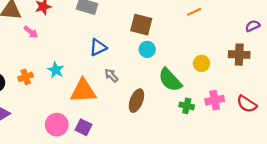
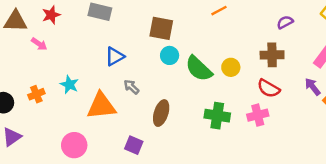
green semicircle: (170, 80) -> (199, 69), moved
pink cross: (215, 100) -> (258, 115), moved
red semicircle: (247, 104) -> (269, 88), moved
green cross: (187, 106) -> (217, 116), size x1.5
purple square: (83, 127) -> (134, 145), moved

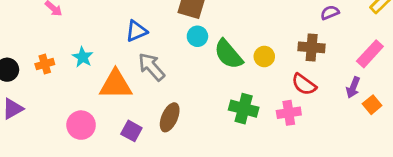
gray arrow: (131, 87) -> (151, 67), size x1.6
purple arrow: (313, 87) -> (353, 87), turned -126
brown ellipse: (161, 113) -> (170, 117), moved
purple square: (134, 145) -> (131, 131), moved

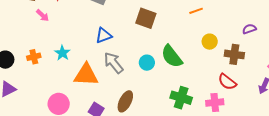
cyan circle: (197, 36) -> (147, 63), moved
yellow circle: (264, 56) -> (210, 42), moved

